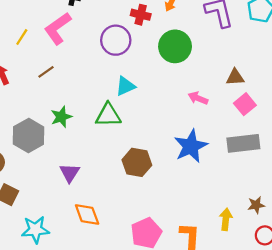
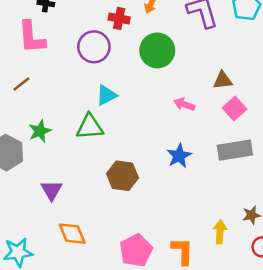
pink L-shape: (58, 28) -> (32, 37), turned -56
blue star: (191, 146) -> (179, 156), size x0.7

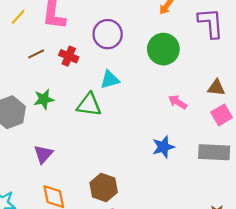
red cross: (119, 18) -> (69, 56), moved
brown hexagon: (122, 176) -> (104, 187), moved

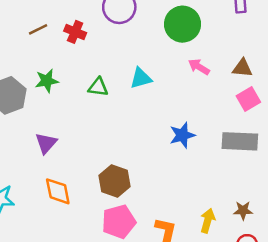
cyan triangle: (110, 80) -> (141, 78), moved
pink arrow: (178, 102) -> (199, 67), moved
green triangle: (89, 105) -> (98, 87), size x0.7

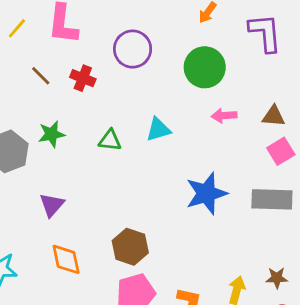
brown line: (38, 29) -> (41, 76), turned 72
pink arrow: (199, 67) -> (224, 116), turned -35
blue star: (182, 135) -> (206, 193), size x1.4

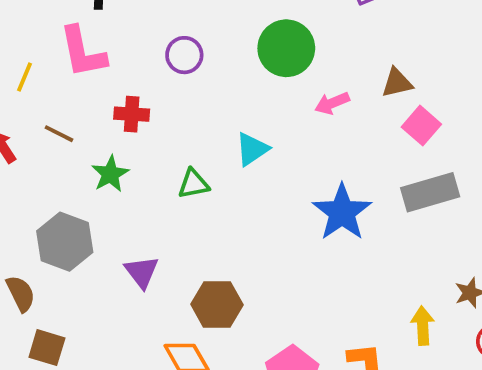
purple circle: (133, 49) -> (184, 55), size x0.7
brown line: (41, 76) -> (59, 134), moved
green star: (52, 134) -> (110, 174), moved
purple triangle: (52, 205) -> (142, 272), moved
brown hexagon: (130, 247) -> (217, 305), moved

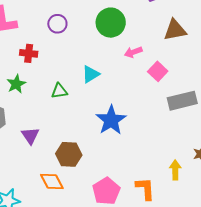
brown triangle: (397, 83) -> (175, 30), moved, size x1.4
pink square: (421, 126) -> (158, 71), moved
blue star: (342, 212) -> (111, 120), moved

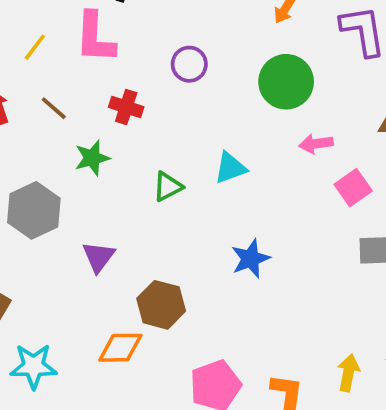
green triangle: (59, 91) -> (168, 187), turned -30
blue star: (111, 120) -> (251, 259), size x0.7
orange diamond: (52, 181) -> (120, 348), turned -75

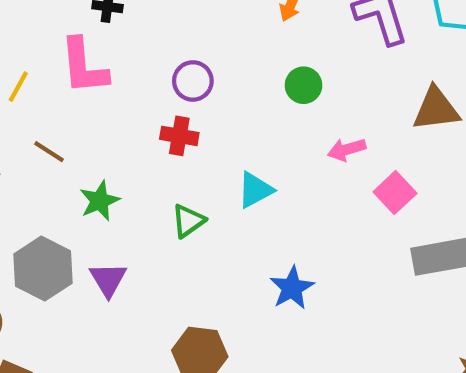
green circle: (286, 82) -> (304, 85), size x0.6
red cross: (126, 107) -> (179, 136), moved
purple triangle: (99, 257) -> (108, 279), moved

